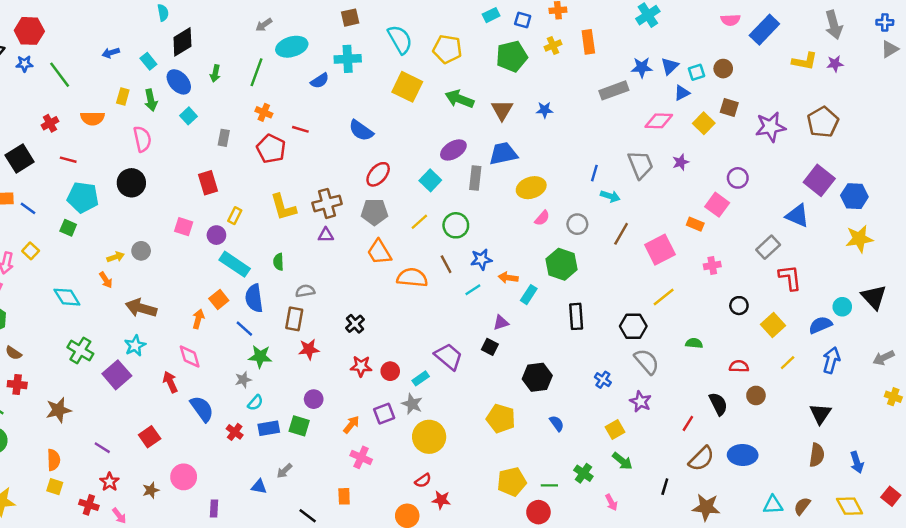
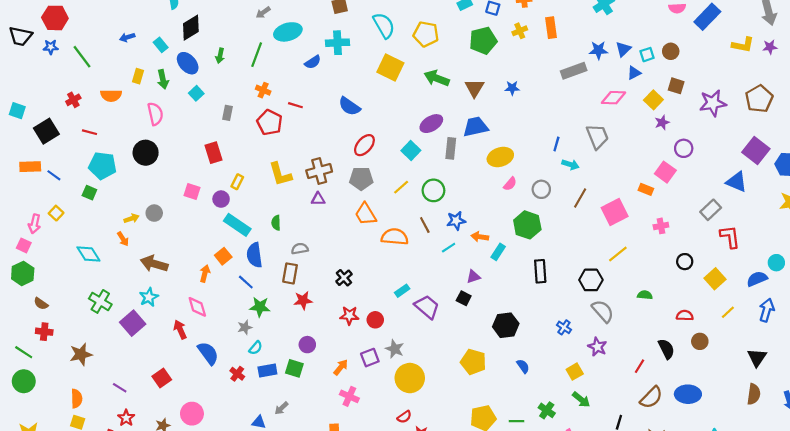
purple star: (681, 162) -> (662, 122), moved
cyan rectangle: (421, 378) -> (402, 291), moved

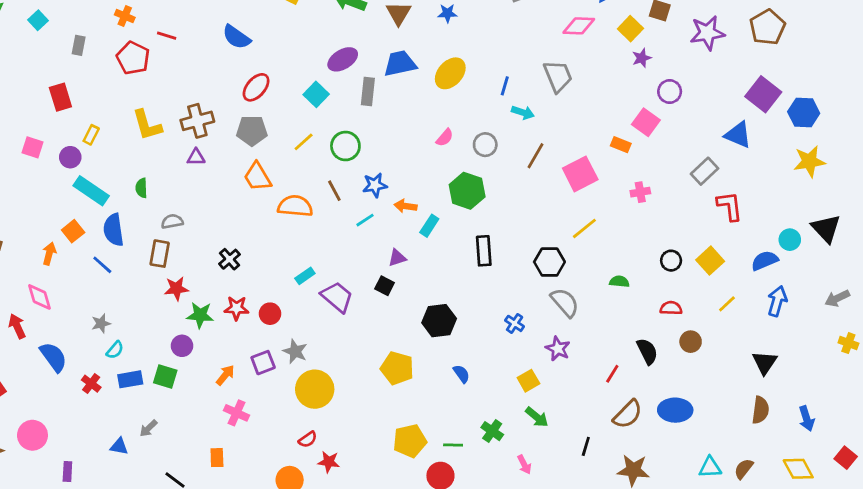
yellow ellipse: (500, 157) -> (450, 73), moved, turned -30
black circle: (685, 262) -> (671, 261), moved
green star: (260, 307) -> (200, 315), moved

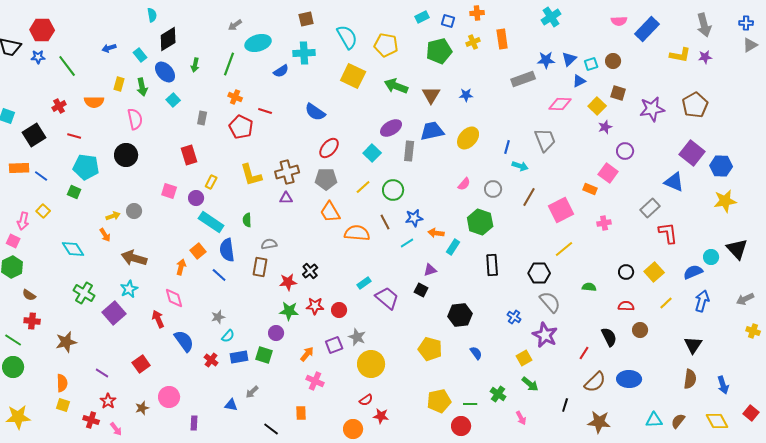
red star: (176, 289) -> (288, 282), moved
purple star: (558, 349) -> (545, 335), size x1.4

